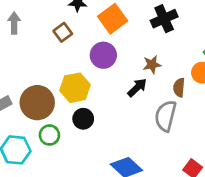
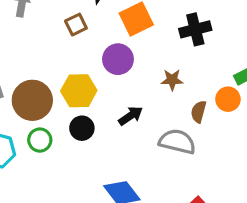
black arrow: (137, 88) -> (131, 116), moved
gray semicircle: (166, 116) -> (177, 142), turned 80

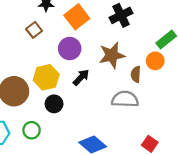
brown star: (172, 80) -> (112, 55), size x1.6
black arrow: (131, 116) -> (81, 77), moved
green circle: (40, 140) -> (32, 130), moved

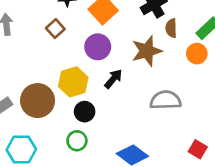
brown semicircle: (136, 74) -> (171, 28), moved
green circle: (32, 130) -> (77, 141), moved

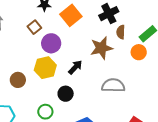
purple circle: (98, 47) -> (51, 43), moved
brown circle: (38, 101) -> (18, 80), size x0.6
black circle: (85, 112) -> (66, 94), moved

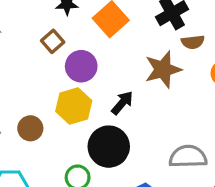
brown semicircle: (121, 32) -> (193, 42), turned -96
gray semicircle: (113, 85) -> (188, 157), moved
black circle: (66, 94) -> (109, 147), size x1.6

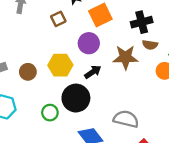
purple circle: (81, 66) -> (89, 43), moved

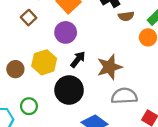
brown star: (125, 57) -> (109, 67), moved
brown circle: (28, 72) -> (15, 69), moved
green circle: (50, 113) -> (29, 106), moved

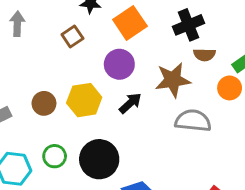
brown star: (109, 67) -> (173, 80), moved
black circle: (69, 90) -> (99, 159), moved
gray semicircle: (124, 96) -> (193, 121), moved

